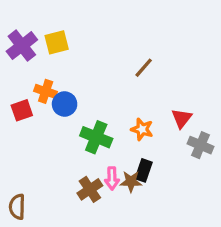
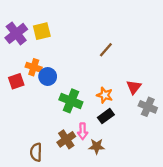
black rectangle: (144, 170) -> (106, 116), moved, turned 35
brown star: (131, 181) -> (97, 146), moved
brown semicircle: (17, 207) -> (36, 152), moved

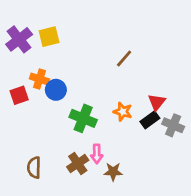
black rectangle: (106, 116) -> (150, 120), moved
brown semicircle: (36, 152) -> (34, 168), moved

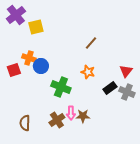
purple cross: (19, 39) -> (16, 15), moved
red triangle: (157, 102) -> (126, 71), moved
orange star: (123, 112) -> (88, 72), moved
brown star: (113, 172) -> (83, 116), moved

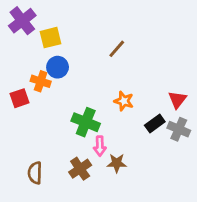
brown line: (91, 43) -> (117, 49), moved
blue circle: (41, 66) -> (58, 67), moved
pink arrow: (71, 113) -> (100, 146), moved

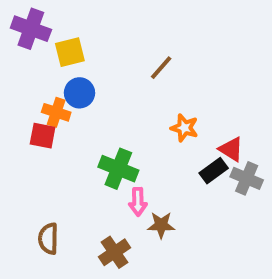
purple cross: (22, 21) -> (31, 29), turned -32
red square: (19, 98) -> (43, 136), moved, turned 30
red triangle: (177, 100) -> (231, 149), moved, turned -36
orange star: (124, 101) -> (184, 128), moved
brown cross: (80, 169) -> (114, 252), moved

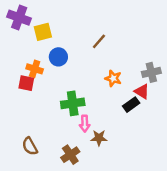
blue circle: (79, 93) -> (58, 57), moved
green cross: (118, 169) -> (73, 103), turned -30
gray cross: (247, 178) -> (151, 72), moved, turned -36
brown semicircle: (48, 239) -> (30, 146), turned -30

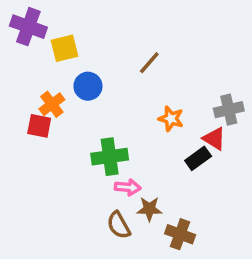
orange cross: (35, 69) -> (52, 104), turned 35
pink arrow: (85, 124) -> (128, 187), turned -84
brown semicircle: (30, 146) -> (119, 225), moved
brown cross: (70, 155) -> (180, 234), moved, turned -36

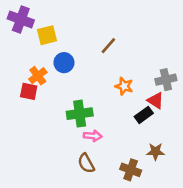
brown star: (149, 209) -> (155, 152), moved

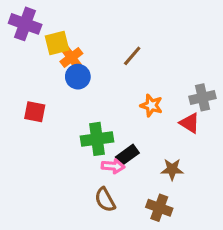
orange cross: (38, 76) -> (71, 57), moved
black rectangle: (144, 115) -> (127, 155), moved
brown star: (155, 152) -> (172, 169), moved

